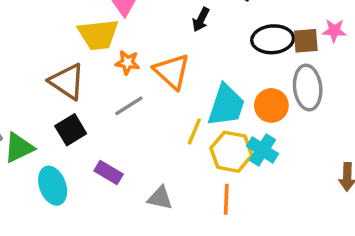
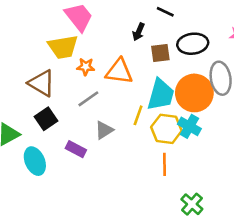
brown square: (306, 41) -> (160, 53), moved
orange triangle: (172, 71) -> (119, 72), turned -32
orange circle: (271, 105) -> (194, 93), size x1.5
gray triangle: (160, 198) -> (104, 130), moved, turned -42

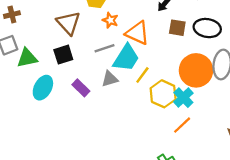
cyan trapezoid: (161, 95) -> (126, 58), moved
cyan ellipse: (35, 161) -> (43, 88), turned 35
orange line: (164, 164) -> (182, 125), moved, turned 30

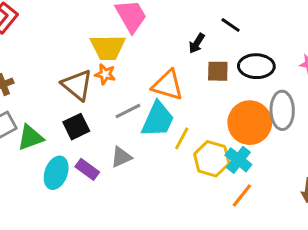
orange star: (110, 20) -> (105, 74), moved
gray triangle: (110, 79) -> (121, 157), moved
purple rectangle: (81, 88) -> (87, 169), moved

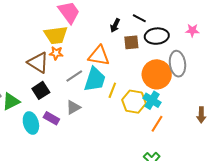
black line: (231, 25) -> (139, 18), moved
cyan ellipse: (56, 173) -> (31, 123), turned -30

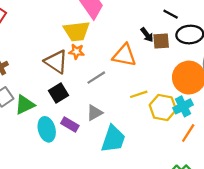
black arrow: (115, 25) -> (147, 35), moved, turned -64
cyan trapezoid: (95, 79) -> (113, 139), moved
yellow line: (112, 90) -> (139, 94), turned 49
cyan cross: (152, 100) -> (183, 106), turned 30

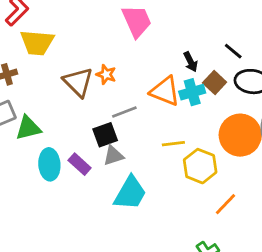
yellow trapezoid: (77, 31) -> (37, 43), moved
black arrow: (147, 35) -> (191, 62), moved
brown square: (161, 41) -> (215, 83), turned 36
black square: (58, 93) -> (105, 135), moved
cyan cross: (183, 106) -> (192, 92), moved

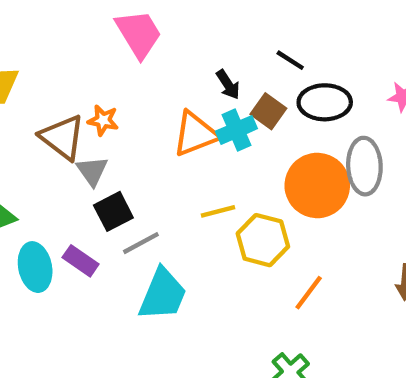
orange triangle: (165, 91) -> (195, 134), turned -36
gray line: (124, 112) -> (141, 243), moved
gray triangle: (113, 156) -> (92, 171), moved, turned -40

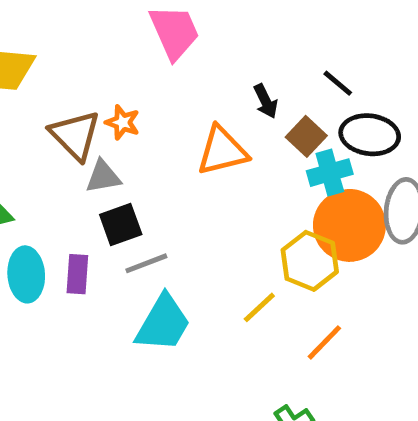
cyan cross: (236, 130) -> (330, 173), moved
gray triangle: (92, 171) -> (103, 177), turned 48
yellow line: (218, 211) -> (259, 307), moved, turned -36
yellow hexagon: (263, 240) -> (310, 261), moved
purple rectangle: (81, 261) -> (77, 274), turned 52

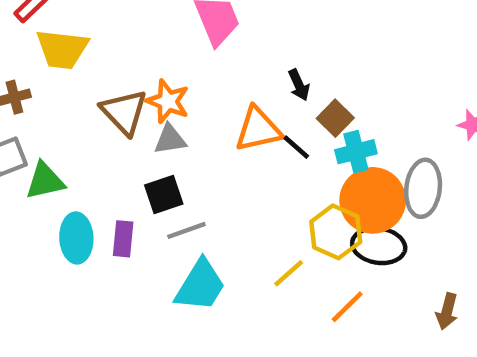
black line: (338, 83) -> (296, 147), moved
orange star: (123, 122) -> (168, 101), size x1.4
black ellipse: (370, 135) -> (379, 246), moved
gray triangle: (103, 177) -> (170, 139), moved

